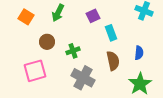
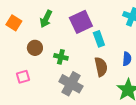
purple square: (93, 16) -> (81, 22), size x1.6
green cross: (73, 51) -> (61, 57), turned 32
pink square: (35, 71) -> (23, 77), size x0.6

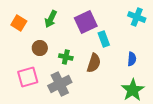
brown semicircle: (101, 67) -> (94, 63), moved, turned 30
pink square: (23, 77) -> (28, 77), size x1.5
gray cross: (71, 84) -> (60, 84), moved, turned 35

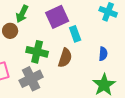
brown circle: (40, 48) -> (10, 31), moved
green cross: (66, 57) -> (37, 52), size x1.5

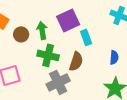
green arrow: (22, 14) -> (42, 30), moved, turned 144
gray cross: (31, 79) -> (58, 82), moved

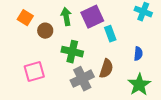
green arrow: (42, 30) -> (66, 17), moved
brown semicircle: (76, 61) -> (106, 69), moved

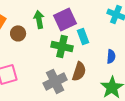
green cross: (72, 52) -> (62, 46), moved

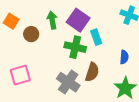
purple square: (65, 19) -> (78, 20), turned -30
gray cross: (55, 81) -> (68, 82), turned -30

